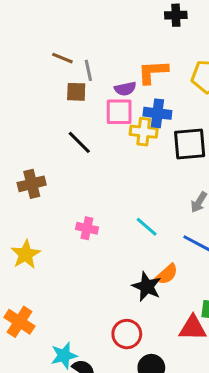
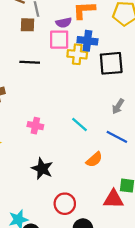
black line: (79, 142) -> (30, 62), turned -42
black star: (147, 287) -> (42, 169), moved

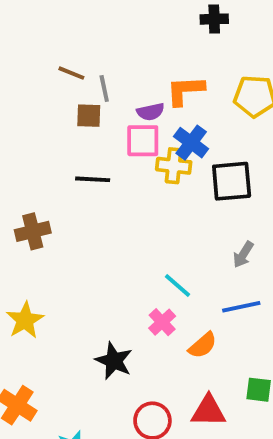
blue cross: (87, 41) -> (191, 143), turned 30
pink cross: (35, 126) -> (162, 322), moved, turned 35
blue line: (117, 137) -> (241, 307), turned -40
red triangle: (113, 199) -> (208, 411), moved

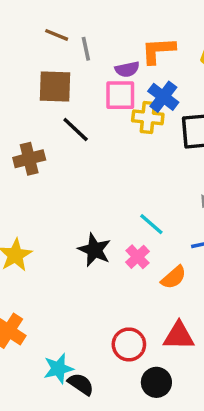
brown square: (89, 116) -> (55, 87), moved, size x1.5
black line: (93, 179) -> (76, 130), turned 40
brown cross: (33, 231) -> (29, 159), moved
black star: (114, 361) -> (95, 250), moved

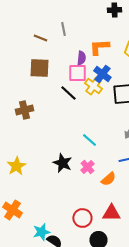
gray line: (86, 49) -> (63, 29), moved
purple semicircle: (127, 69) -> (81, 58), turned -72
yellow cross: (148, 117) -> (93, 86), turned 30
black line: (76, 130) -> (68, 93), moved
cyan line: (151, 224) -> (89, 140), moved

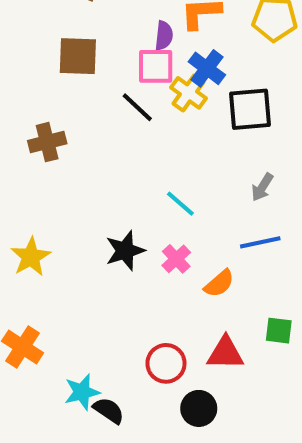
black star: (62, 163) -> (125, 251), turned 30

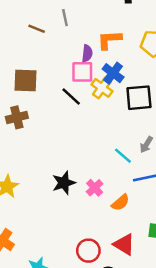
brown square: (78, 56) -> (26, 80), moved
cyan line: (180, 204) -> (123, 156), moved
red triangle: (225, 353) -> (124, 244), turned 30

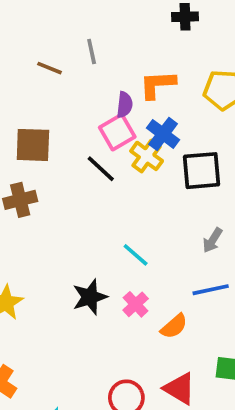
pink square: (82, 72) -> (117, 132), turned -30
cyan line: (123, 156) -> (136, 255), moved

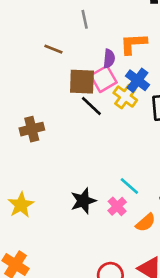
brown line: (49, 68) -> (53, 49), moved
brown square: (33, 145) -> (82, 82), moved
cyan line: (136, 255) -> (129, 186), moved

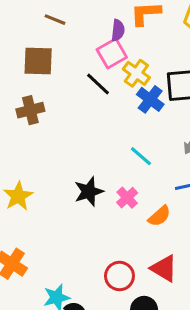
blue cross: (137, 80) -> (150, 99), moved
brown square: (82, 82) -> (38, 61), moved
cyan line: (129, 186) -> (141, 156), moved

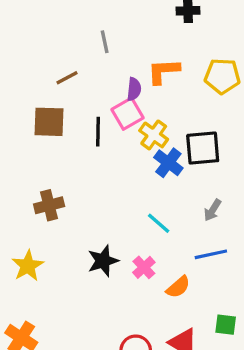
brown line: (55, 20) -> (67, 78), turned -50
black line: (98, 84) -> (98, 132), moved, turned 48
brown cross: (30, 110) -> (49, 205), moved

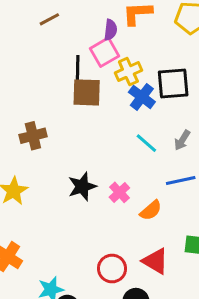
brown square: (49, 122) -> (87, 92), moved
yellow cross: (154, 135) -> (128, 72), turned 30
cyan line: (159, 223) -> (146, 143), moved

